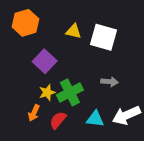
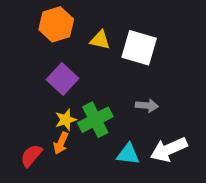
orange hexagon: (25, 23) -> (56, 24), moved
orange arrow: (34, 113) -> (61, 143), moved
red semicircle: (58, 120) -> (31, 156), moved

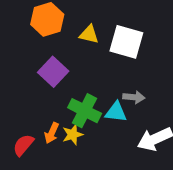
yellow star: (66, 120) -> (73, 135), moved
green cross: (95, 120) -> (85, 111), turned -36
cyan triangle: (128, 154) -> (116, 112), moved

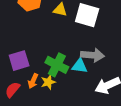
purple square: (53, 72) -> (19, 61), moved, turned 30
gray arrow: (134, 97) -> (92, 55), size x1.5

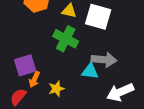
green cross: (57, 65) -> (66, 39), moved
orange arrow: (33, 81) -> (34, 79), moved

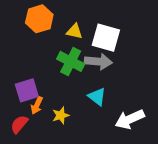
gray arrow: (104, 60) -> (98, 61), moved
cyan triangle: (90, 71) -> (97, 97), turned 30

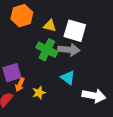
white arrow: (130, 119) -> (94, 96), turned -145

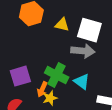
green cross: (47, 50) -> (57, 75), moved
orange arrow: (20, 85) -> (42, 89), moved

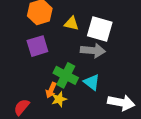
purple square: (20, 76) -> (37, 46), moved

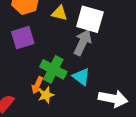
gray arrow: (93, 51) -> (83, 42), turned -70

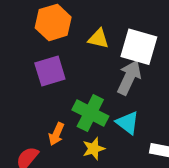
orange arrow: (37, 85) -> (56, 134), moved
yellow star: (46, 95) -> (94, 149), moved

